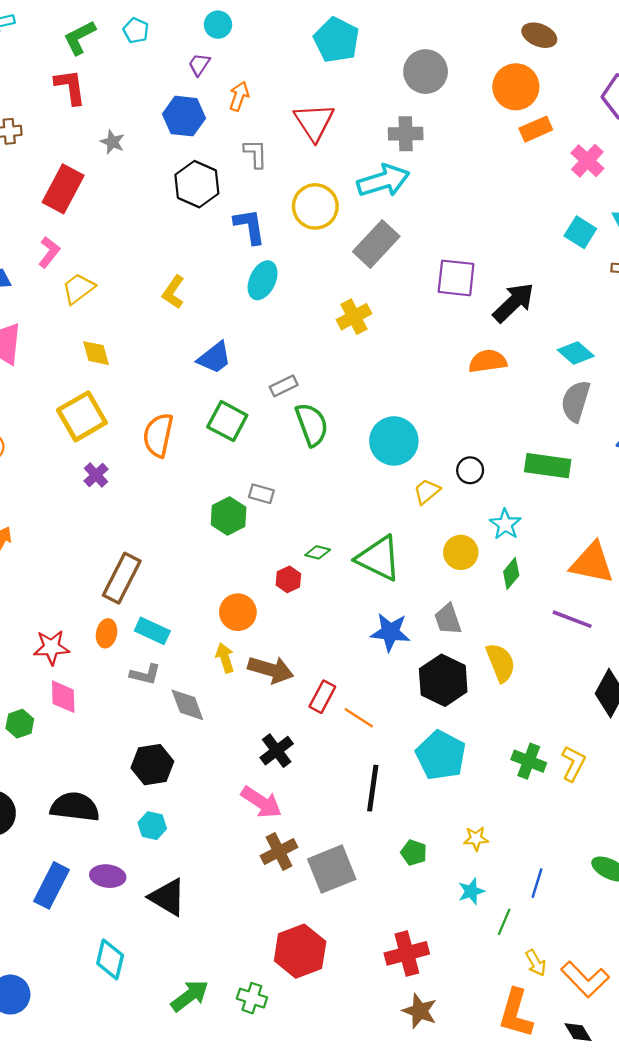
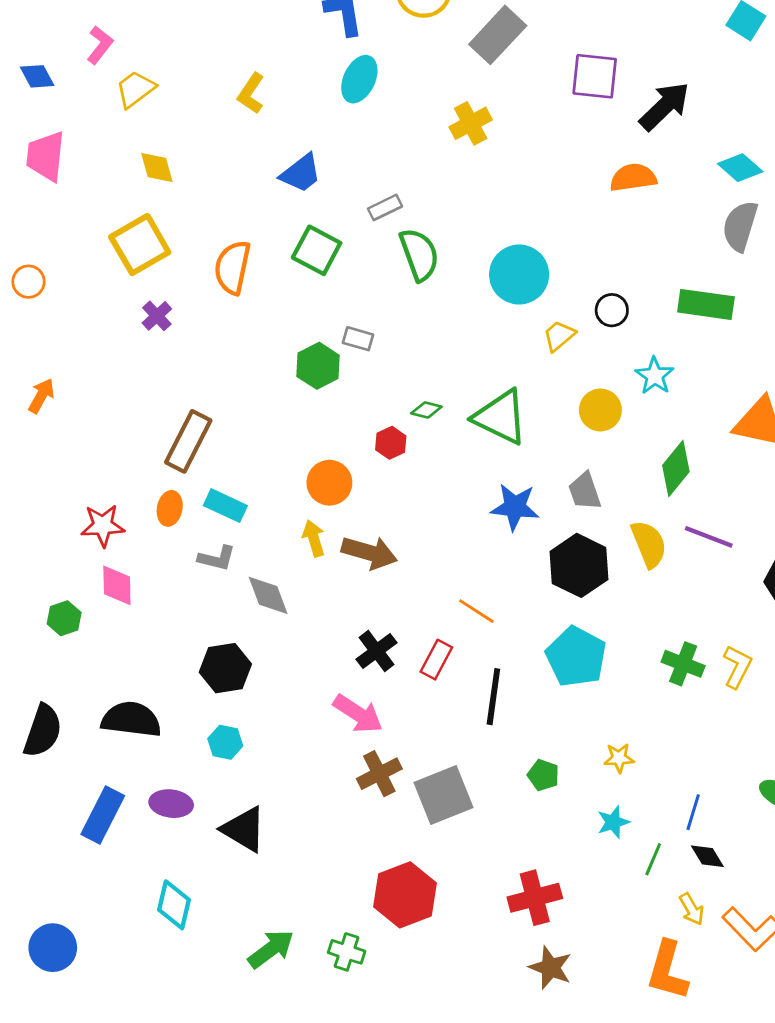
green diamond: (511, 573) -> (676, 468), moved, size x1.4
purple line: (572, 619) -> (709, 537), moved
red rectangle: (322, 697) -> (436, 660), moved
black diamond: (578, 1032) -> (707, 856), moved

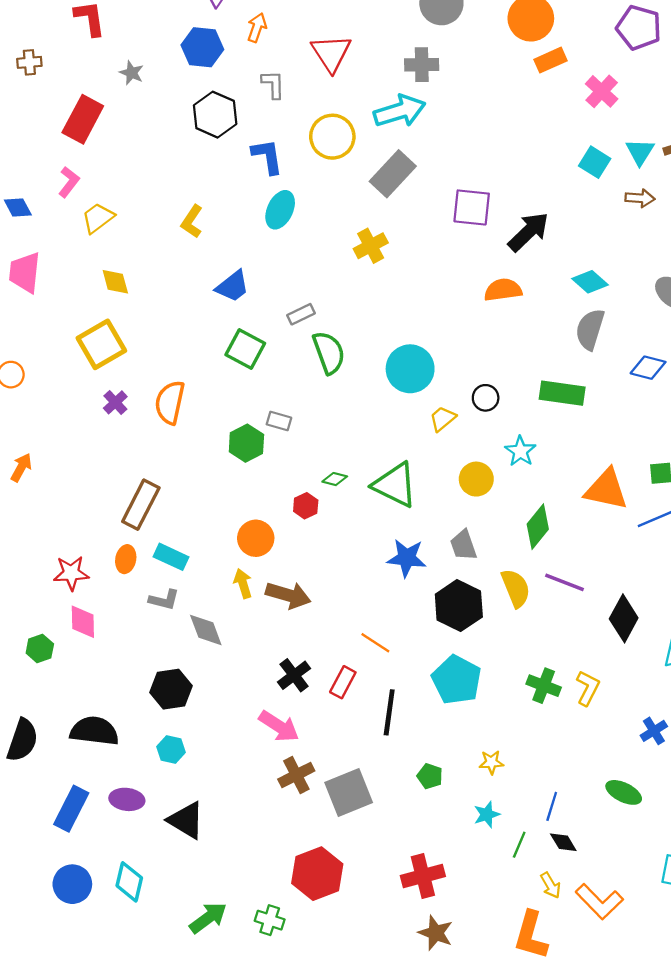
orange semicircle: (232, 267) -> (170, 402), moved
blue circle: (53, 948) -> (72, 884), moved

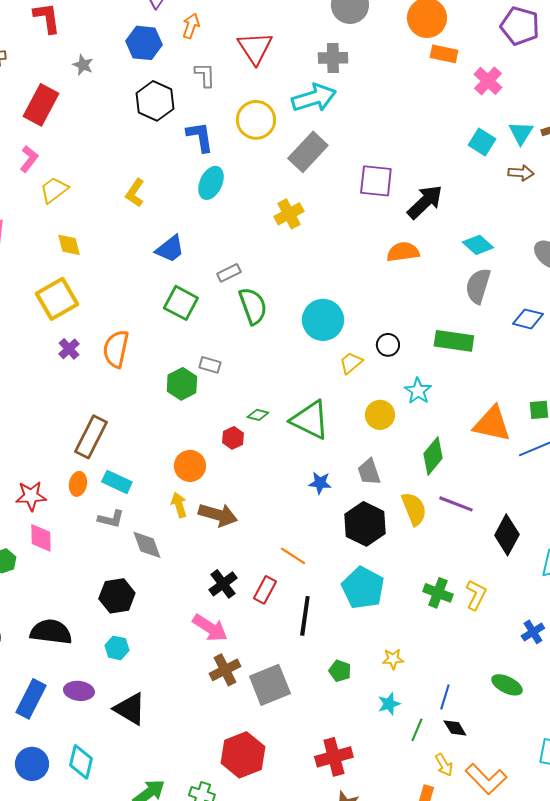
orange rectangle: (551, 60) -> (444, 54), turned 36
blue star: (407, 558) -> (320, 483), size x0.7

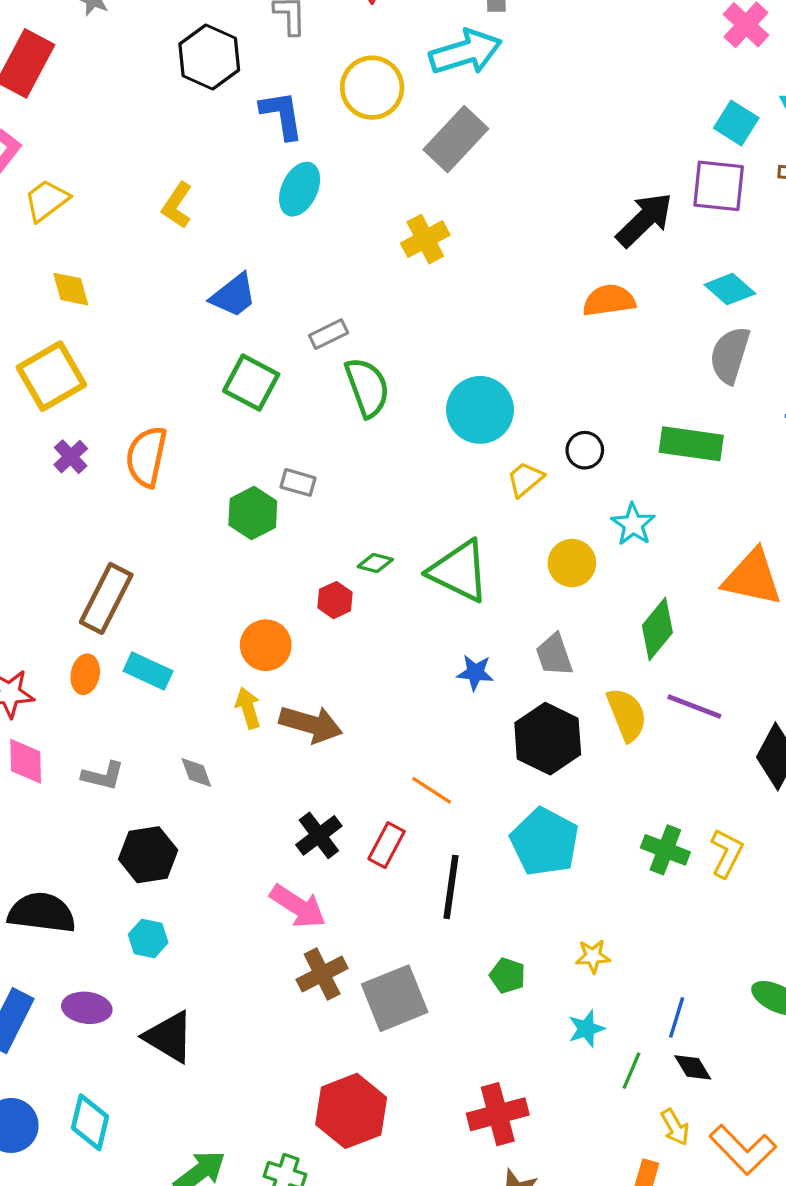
purple square: (376, 181) -> (719, 186), moved
gray L-shape: (111, 519) -> (103, 776), moved
gray diamond: (147, 545) -> (196, 773), size x0.7

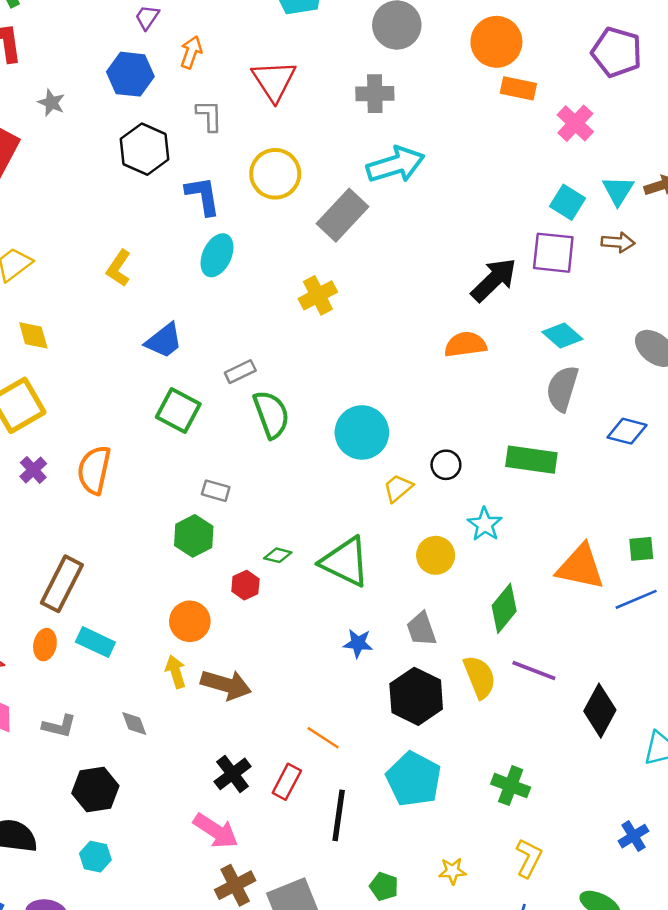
cyan arrow: (466, 52) -> (396, 165), moved
green hexagon: (253, 513) -> (194, 536), moved
yellow L-shape: (727, 853) -> (529, 858), moved

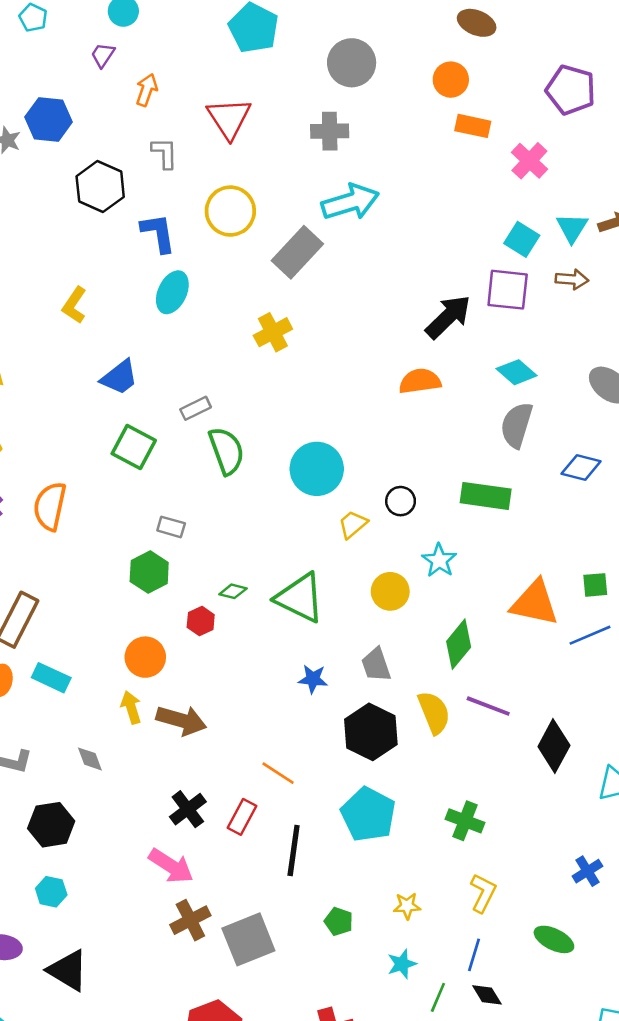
orange circle: (496, 42) -> (451, 80), size x0.7
blue hexagon: (130, 74) -> (49, 119), moved

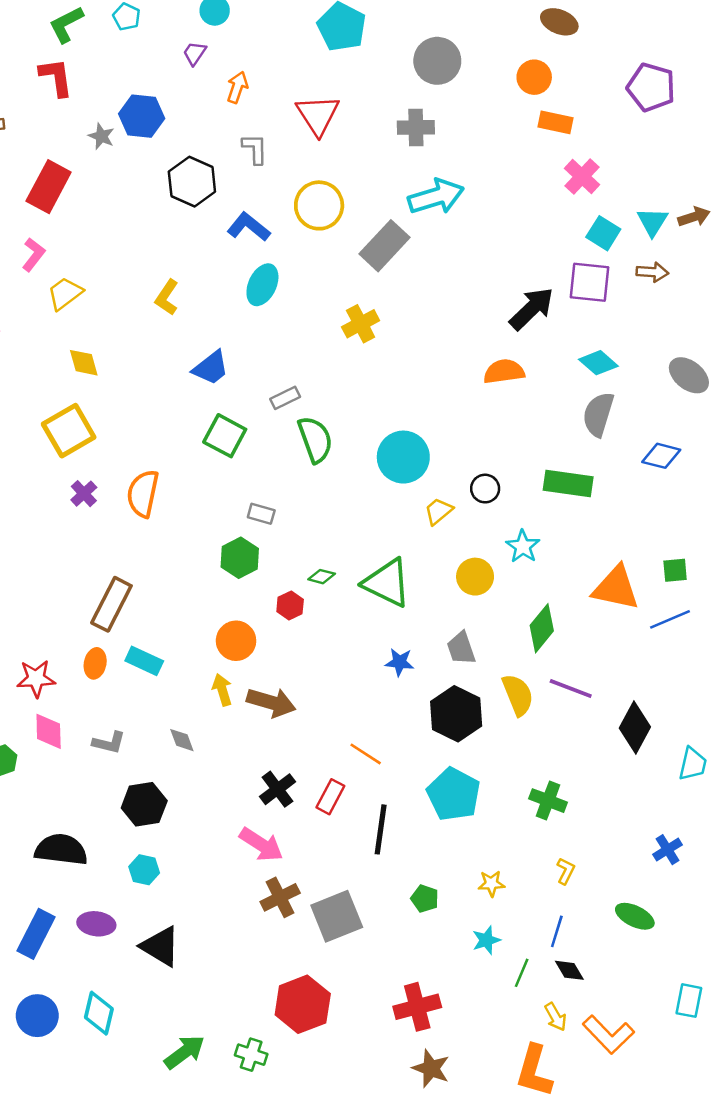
pink cross: (529, 161) -> (582, 177), moved
blue L-shape: (158, 233) -> (249, 227), turned -42
yellow L-shape: (483, 893) -> (566, 871), size x0.7

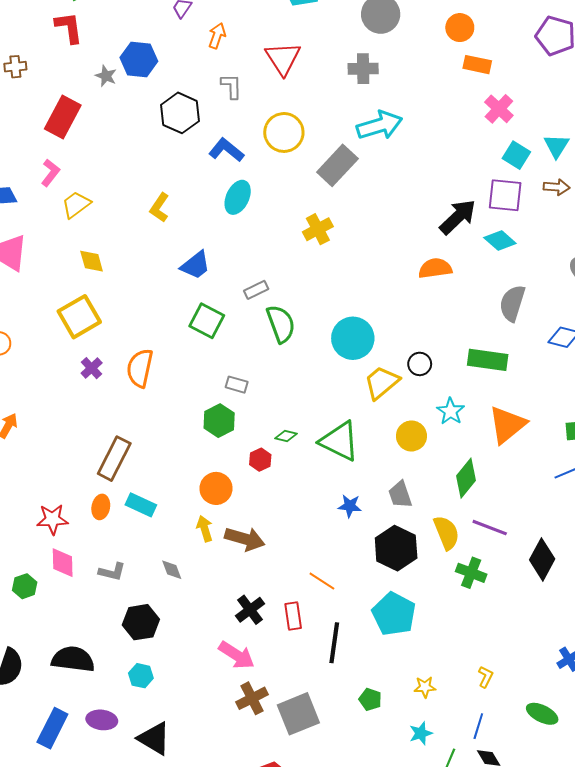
cyan diamond: (598, 363) -> (500, 241), moved
yellow trapezoid: (439, 511) -> (382, 382), size x1.5
orange triangle: (616, 588) -> (507, 425), moved, turned -51
red rectangle: (330, 797) -> (293, 616), turned -36
green cross: (548, 801) -> (471, 573), moved

